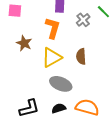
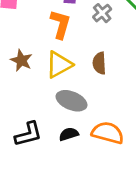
brown star: (24, 43) -> (21, 60), moved

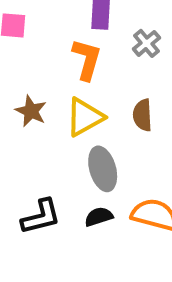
gray ellipse: (72, 101) -> (103, 169), turned 52

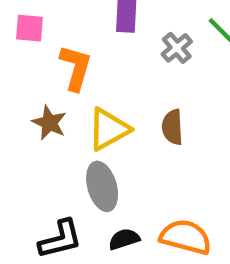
orange L-shape: (87, 59) -> (76, 68), moved
gray ellipse: (103, 169) -> (102, 186), moved

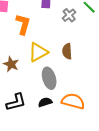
brown star: (49, 123) -> (11, 64), moved
gray ellipse: (102, 186) -> (49, 78), moved

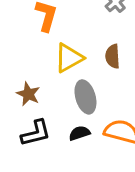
brown star: (11, 64) -> (28, 94), moved

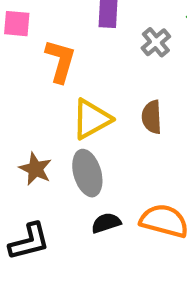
gray ellipse: (85, 97) -> (87, 173), moved
black L-shape: (36, 133) -> (29, 242), moved

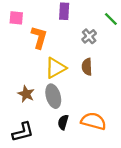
gray cross: (156, 42) -> (89, 36), moved
black semicircle: (106, 223) -> (63, 122), turned -56

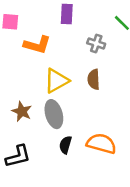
gray cross: (89, 36) -> (96, 44), turned -32
orange L-shape: (39, 37) -> (37, 45), turned 90

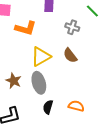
brown semicircle: (94, 79) -> (70, 55), turned -35
orange semicircle: (101, 144) -> (76, 106), size x0.7

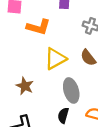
gray ellipse: (39, 83) -> (71, 90), moved

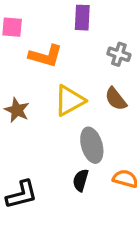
brown star: (25, 86) -> (17, 110), moved

